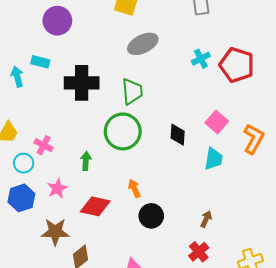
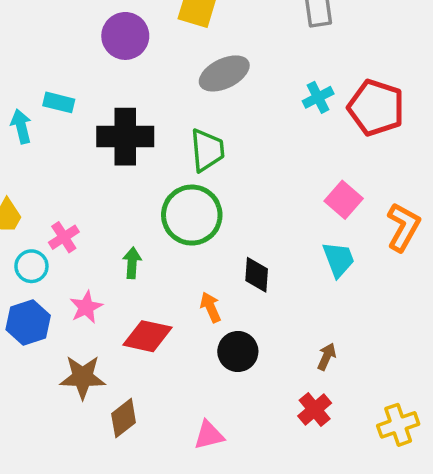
purple circle: (57, 21) -> (125, 36), moved
black diamond: (178, 135) -> (257, 275), moved
pink cross: (44, 145) -> (64, 237), turned 30
cyan trapezoid: (213, 159) -> (338, 259), turned -30

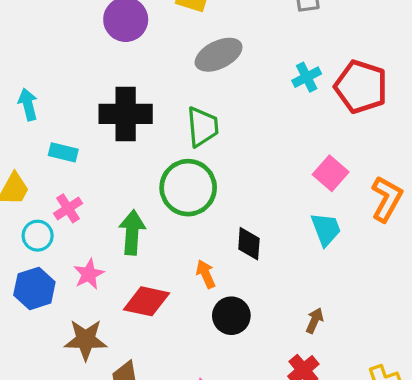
cyan rectangle: (59, 102) -> (63, 152), moved
green arrow: (132, 263) -> (132, 232), size x1.5

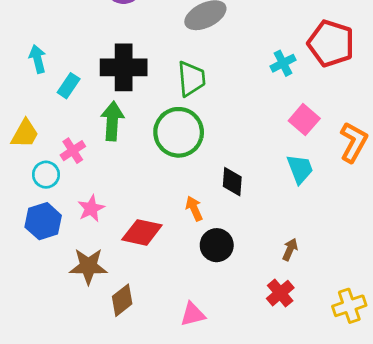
cyan cross: (307, 77) -> (283, 63), moved
cyan rectangle: (63, 152) -> (69, 86), moved, turned -70
green arrow: (132, 232) -> (112, 121), moved

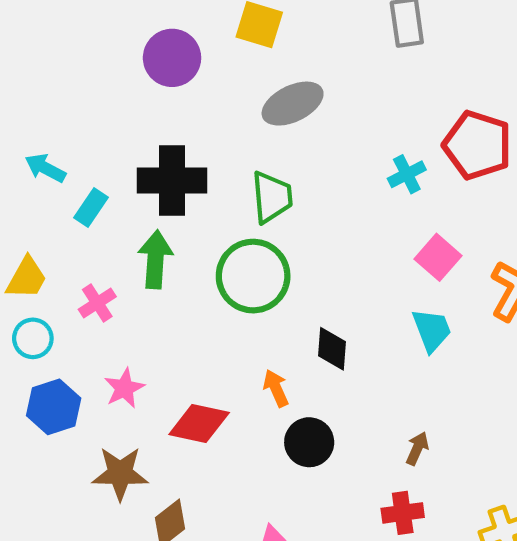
cyan arrow: (38, 59) -> (45, 168), turned -48
cyan circle: (46, 175) -> (33, 338), moved
red cross: (280, 293) -> (403, 513), turned 32

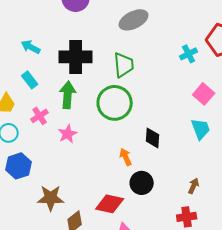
cyan arrow: (45, 168) -> (31, 47), moved
cyan rectangle: (91, 207) -> (30, 80), moved, turned -72
pink star: (124, 388) -> (68, 134), moved
red diamond: (199, 424) -> (110, 204), moved

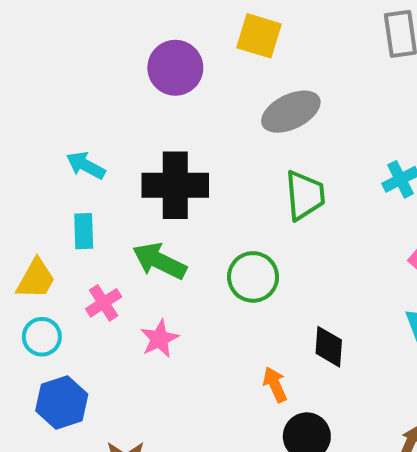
green trapezoid: (124, 65) -> (305, 195), moved
cyan rectangle: (30, 80) -> (84, 231), turned 36
green arrow: (68, 95) -> (159, 261), turned -68
green circle: (115, 103) -> (253, 277), size x0.7

